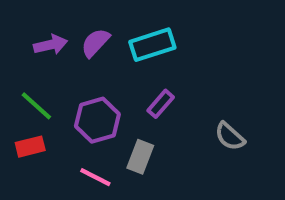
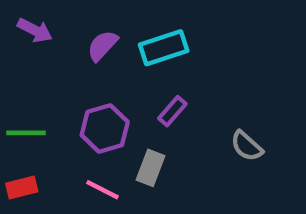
purple arrow: (51, 45) -> (35, 30), moved, turned 40
green line: (36, 106) -> (26, 133), moved, turned -42
red rectangle: (30, 147) -> (22, 188), moved

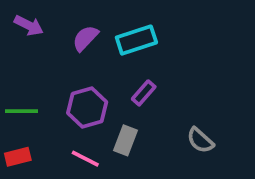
gray semicircle: (247, 146) -> (200, 140), moved

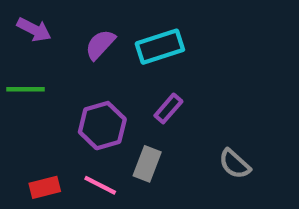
green line: (21, 111) -> (26, 89), moved
red rectangle: (18, 157) -> (45, 187), moved

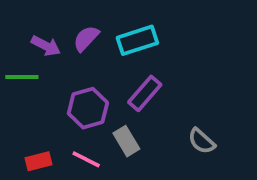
purple arrow: (34, 30) -> (46, 46), moved
purple rectangle: (168, 108) -> (145, 93), size x1.4
gray rectangle: (147, 164) -> (126, 141), turned -52

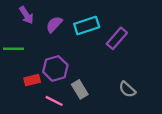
purple arrow: (46, 46) -> (26, 15), moved, turned 30
purple rectangle: (145, 93) -> (117, 38), moved
red rectangle: (38, 161) -> (32, 80), moved

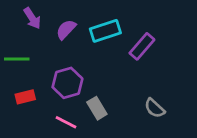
red rectangle: (32, 80) -> (25, 97), moved

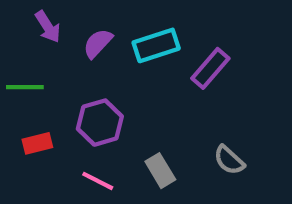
gray rectangle: (97, 108) -> (160, 171), moved

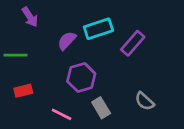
purple semicircle: (98, 43) -> (67, 41), moved
purple hexagon: (100, 123) -> (81, 78), moved

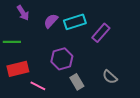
purple semicircle: (67, 41) -> (51, 21), moved
red rectangle: (23, 91) -> (18, 69), size x1.5
pink line: (62, 114) -> (38, 86), moved

